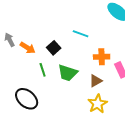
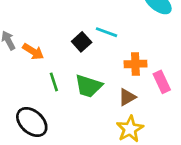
black square: (54, 48) -> (82, 42), moved

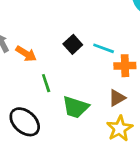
cyan line: (106, 32) -> (104, 48), moved
green trapezoid: (88, 86) -> (75, 107), moved

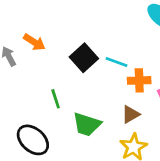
black square: (73, 44) -> (84, 58), size x1.4
orange arrow: (26, 54) -> (34, 42), moved

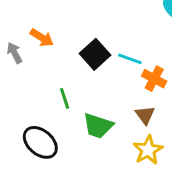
orange cross: (139, 80) -> (154, 79), turned 30
brown triangle: (131, 114) -> (145, 115), turned -36

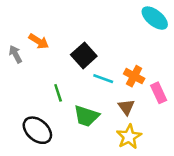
cyan line: (130, 59) -> (103, 79), moved

